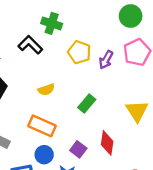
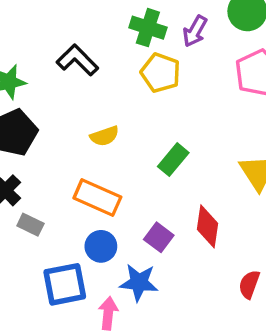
green cross: (52, 23) -> (148, 28), moved
purple arrow: (106, 60) -> (195, 31), moved

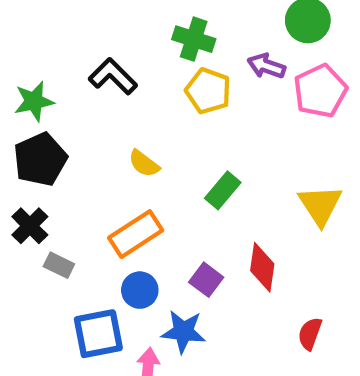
purple arrow: (195, 31) -> (266, 66), moved, turned 80
yellow semicircle: (105, 136) -> (144, 164), turned 56
orange rectangle: (97, 198) -> (136, 234), turned -57

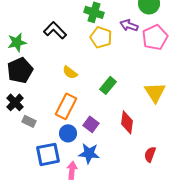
orange rectangle: (136, 234) -> (66, 106), turned -30
purple square: (206, 280) -> (91, 124), moved

